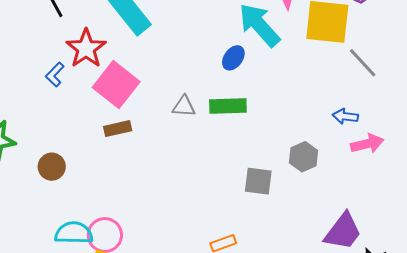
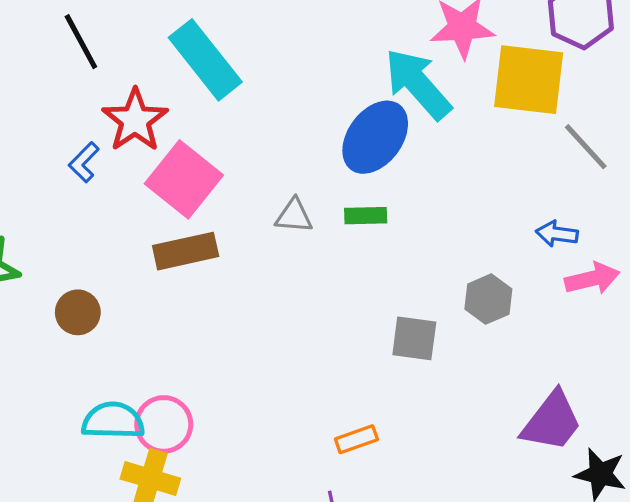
blue ellipse: (233, 58) -> (375, 137), size x1.8
green rectangle: (228, 106) -> (366, 216), size x0.7
brown rectangle: (118, 129) -> (186, 251), size x1.4

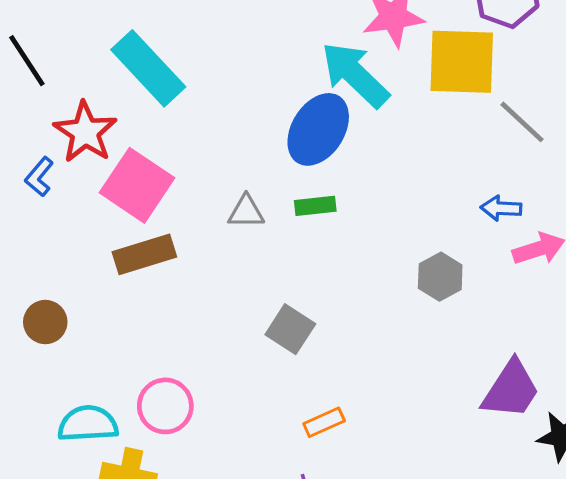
gray square: (414, 338) -> (290, 329), moved, turned 30
pink circle: (164, 424) -> (165, 406), moved

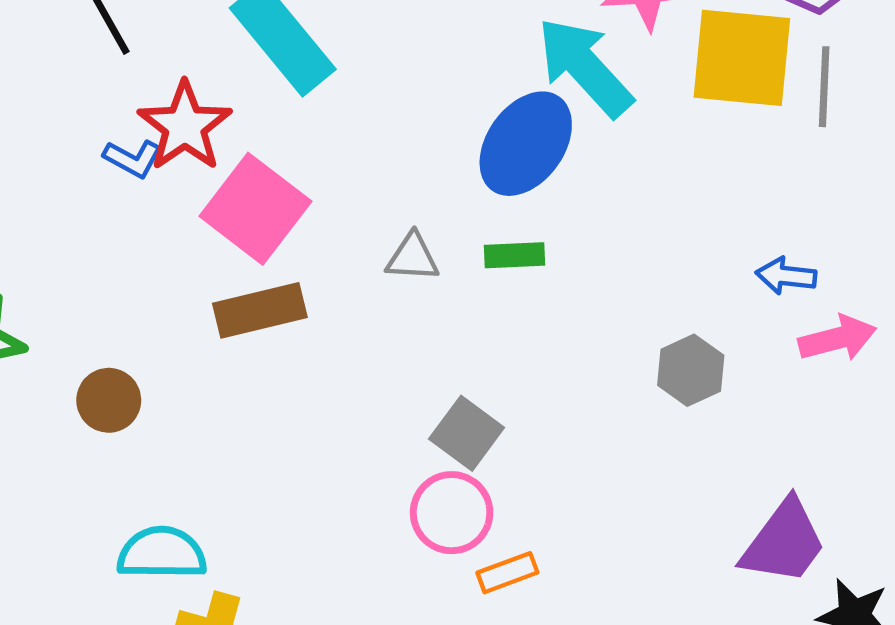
gray line: (522, 122) -> (824, 87), moved, turned 46
blue L-shape: (39, 177) -> (133, 159), moved, turned -105
pink circle: (165, 406) -> (452, 513), moved

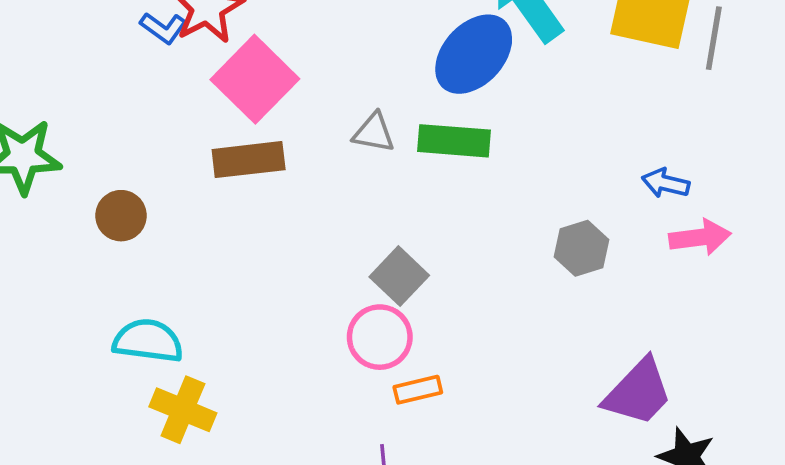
green rectangle: (514, 255) -> (454, 141), size x1.5

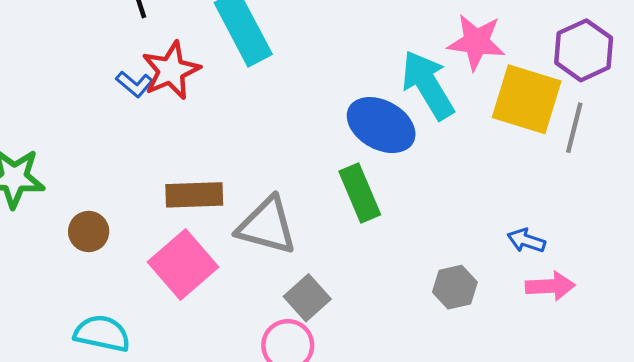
blue ellipse: (474, 54) -> (381, 125), turned 72
pink square: (255, 79) -> (183, 265), moved
gray triangle: (374, 133) -> (267, 226), moved, size x1.8
green rectangle: (454, 141) -> (360, 193), turned 58

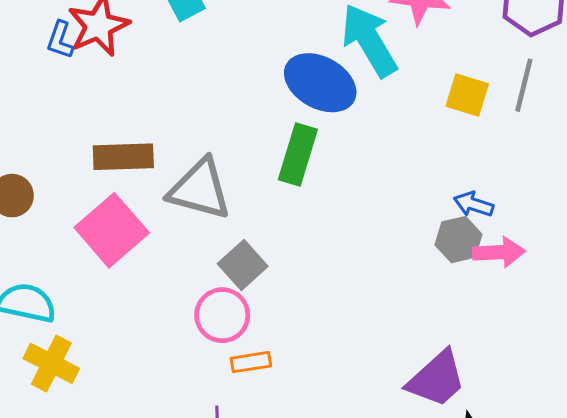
blue L-shape: (135, 84) -> (60, 40), turned 69
yellow square: (527, 99) -> (467, 95), moved, size x0.6
green rectangle: (360, 193) -> (298, 155), turned 40
gray hexagon: (455, 287) -> (459, 240), moved

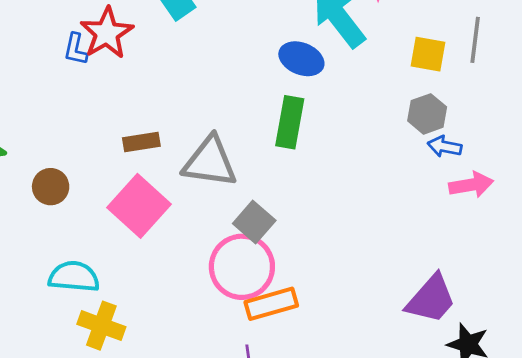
blue ellipse: (320, 83) -> (301, 59), size x0.7
brown rectangle: (123, 157) -> (141, 142), size x0.7
gray hexagon: (459, 240) -> (427, 114), moved
pink circle: (222, 315) -> (242, 267), size x1.4
orange rectangle: (251, 362) -> (271, 304), size x1.5

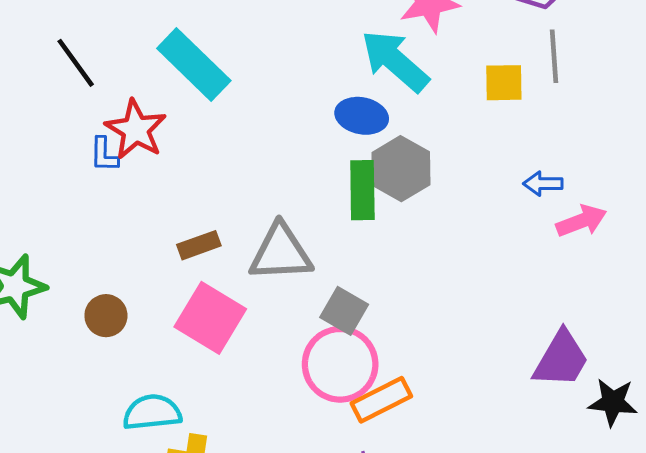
gray hexagon: (427, 114) -> (401, 169), moved, size x1.4

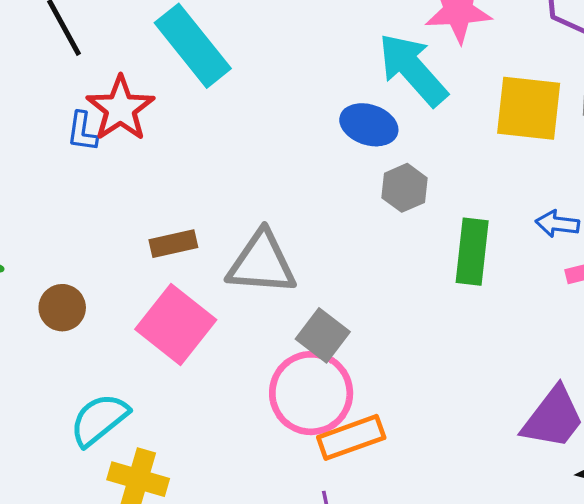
yellow square: (504, 83) -> (529, 108), size x1.5
gray hexagon: (401, 169) -> (404, 188), size x0.7
green rectangle: (362, 190) -> (472, 252), moved
cyan semicircle: (152, 412) -> (99, 420), turned -40

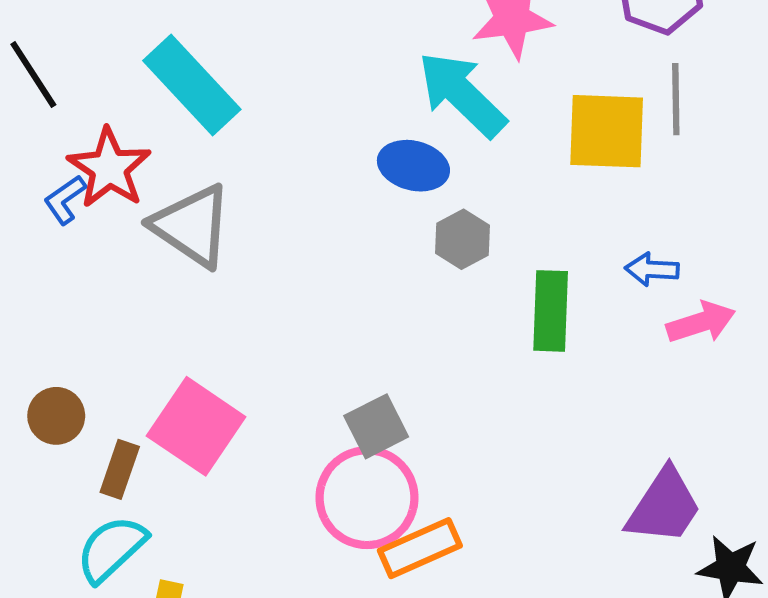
blue L-shape: (82, 132) -> (65, 200), turned 51
brown rectangle: (173, 244) -> (120, 469), moved, turned -54
gray triangle: (262, 263) -> (192, 226), moved, turned 34
gray square: (323, 335) -> (376, 426), turned 30

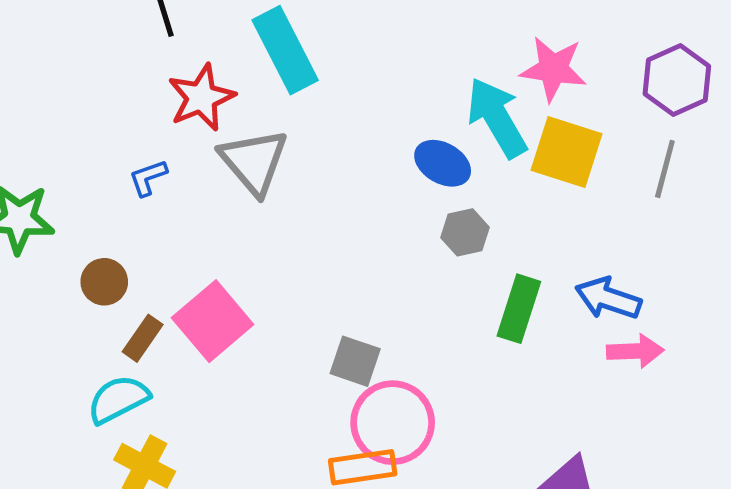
yellow square: (607, 131) -> (567, 152), moved
blue L-shape: (65, 200) -> (148, 178), moved
blue arrow: (652, 269) -> (608, 298), size x1.5
gray square: (376, 426) -> (355, 361), turned 30
pink circle: (367, 498) -> (393, 423), moved

